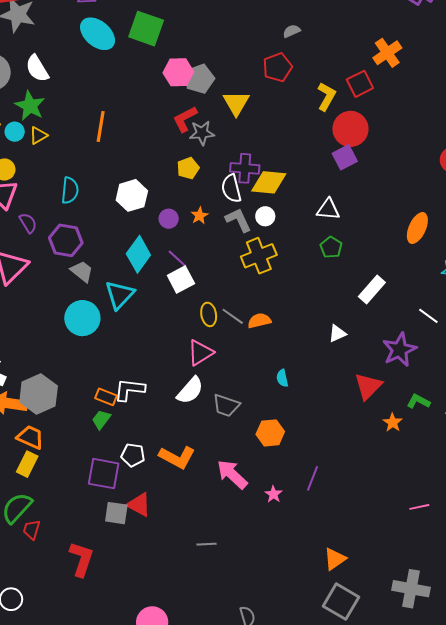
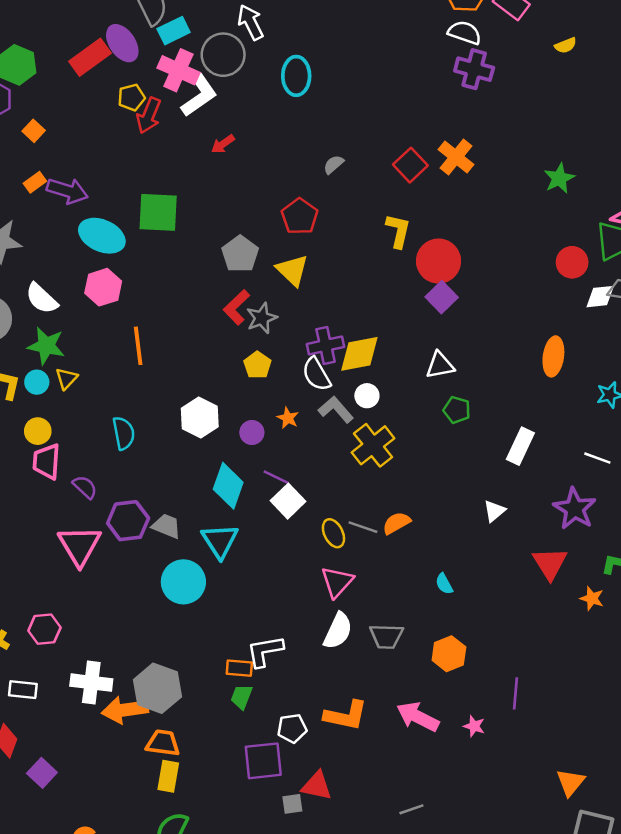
red pentagon: (277, 67) -> (300, 216), moved
pink hexagon: (178, 72) -> (103, 287), moved
red square: (360, 84) -> (410, 165), moved
purple hexagon: (66, 240) -> (128, 521), moved
gray square: (116, 513) -> (292, 804), size x0.7

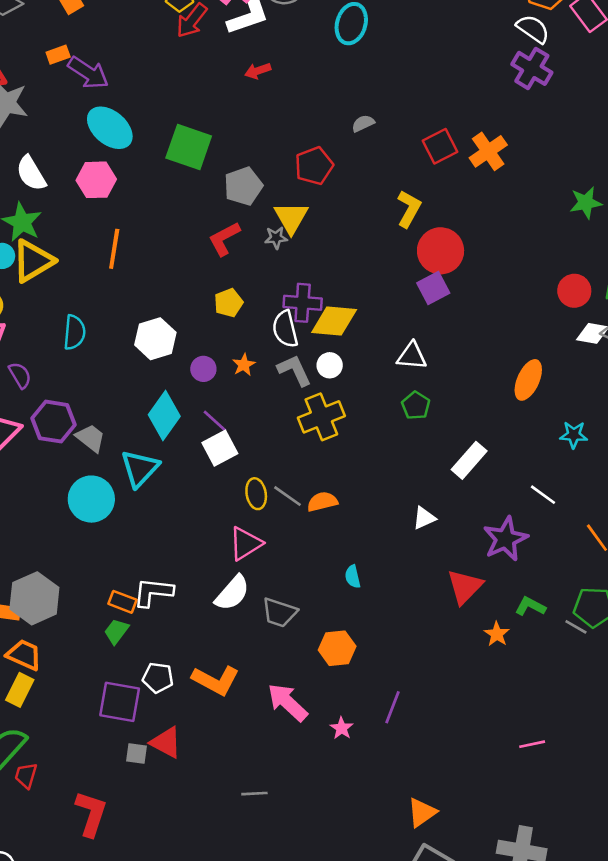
green square: (158, 212) -> (189, 147), moved
gray star: (262, 318) -> (276, 238), moved, size x0.7
yellow triangle: (67, 378) -> (33, 261), size x1.8

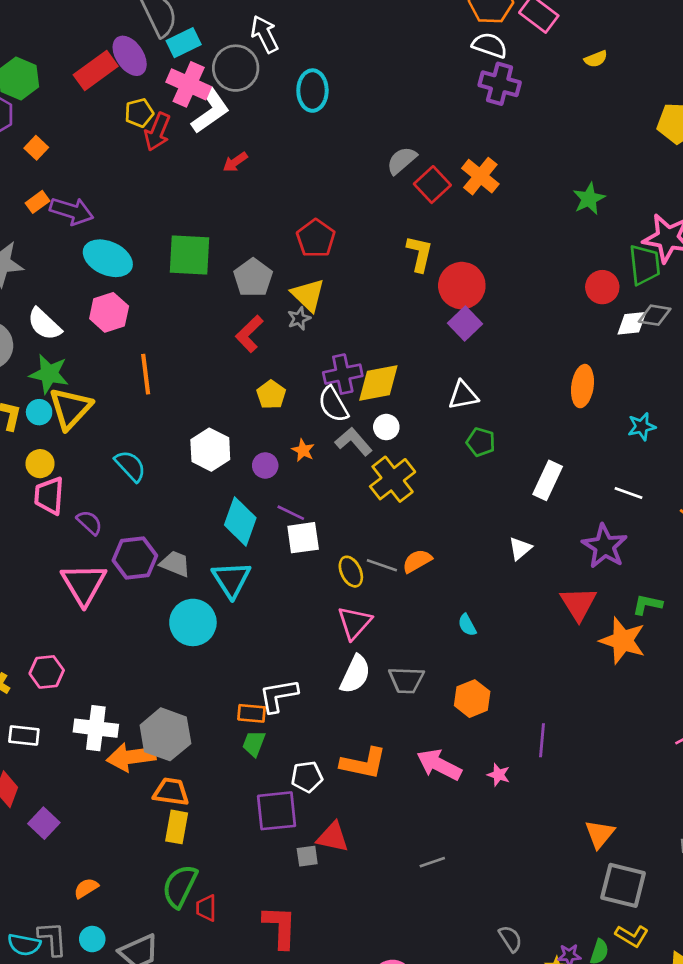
gray semicircle: (363, 123) -> (402, 160), moved, size x1.4
cyan semicircle: (74, 332) -> (130, 466), turned -32
white square: (220, 448) -> (303, 538), turned 36
orange star: (497, 634) -> (623, 641), size x1.8

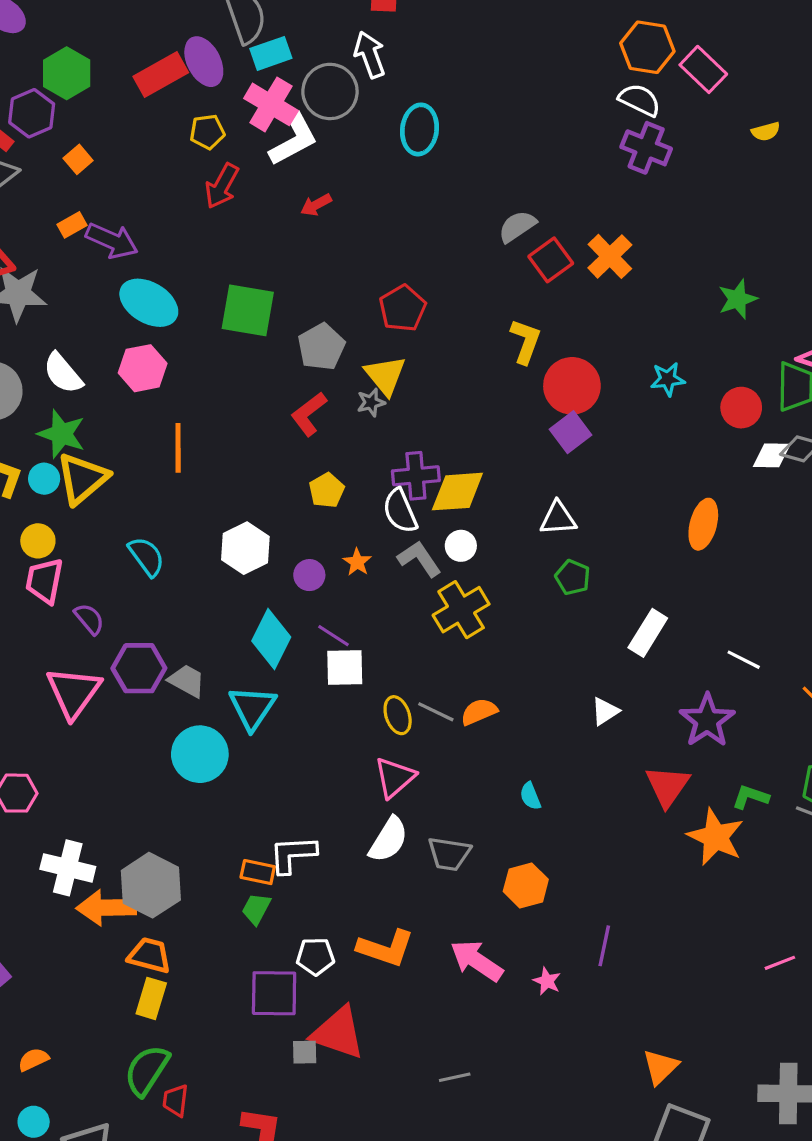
red arrow: (157, 132) -> (222, 186), moved
cyan star: (642, 427) -> (668, 379), moved
red triangle: (333, 837) -> (338, 1033), size x1.4

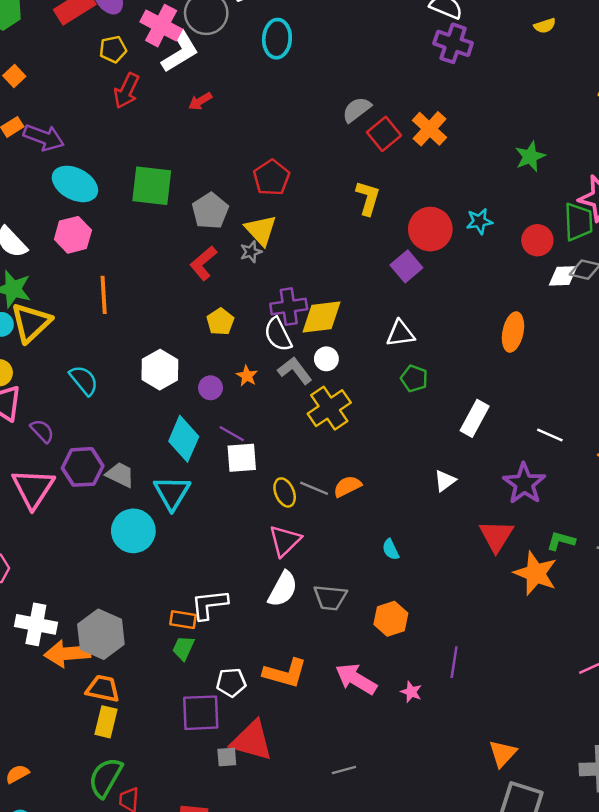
red circle: (572, 386) -> (430, 229), moved

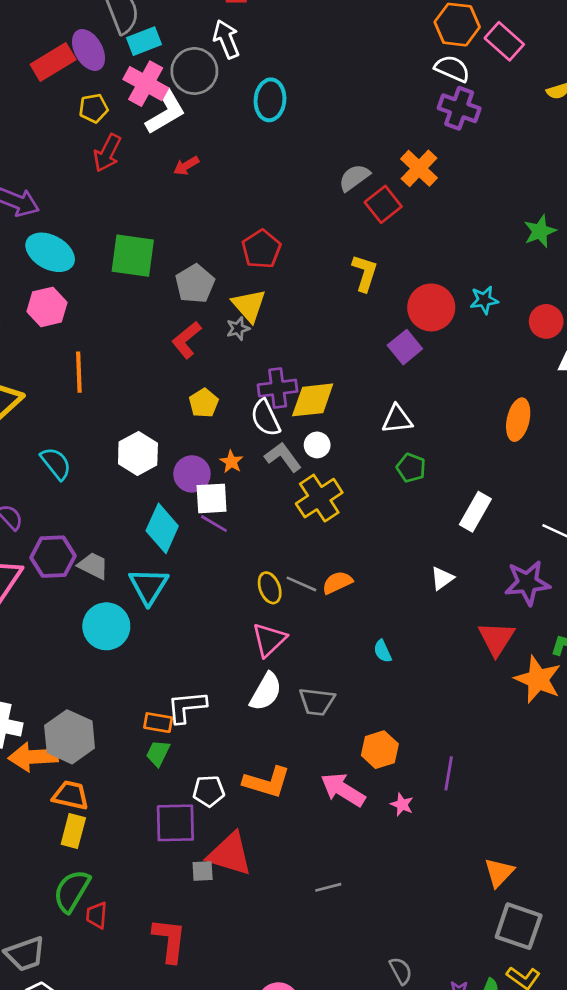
orange cross: (429, 129) -> (419, 168), moved
purple circle: (210, 388) -> (192, 474), size x1.4
white square: (242, 458) -> (212, 498), moved
purple star: (524, 484) -> (527, 583), turned 30
orange hexagon: (391, 619) -> (380, 750), moved

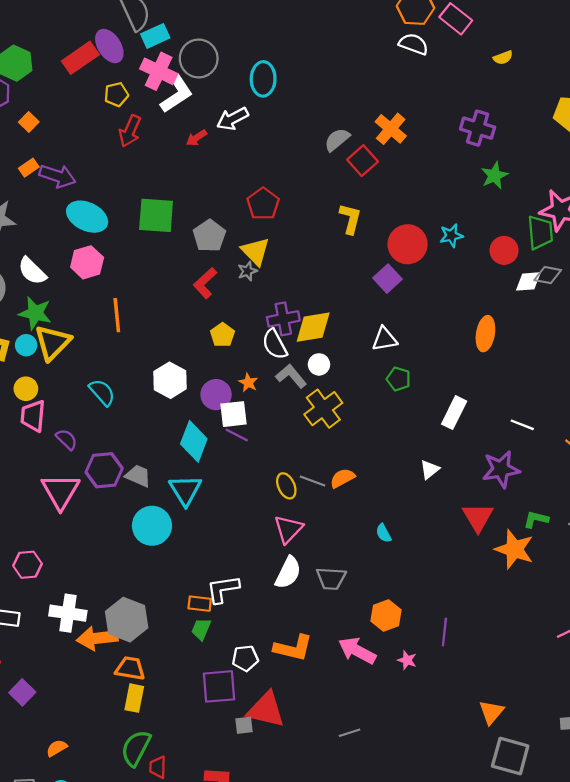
white arrow: (226, 39) -> (232, 119), moved, turned -92
purple cross: (459, 108) -> (478, 128), moved

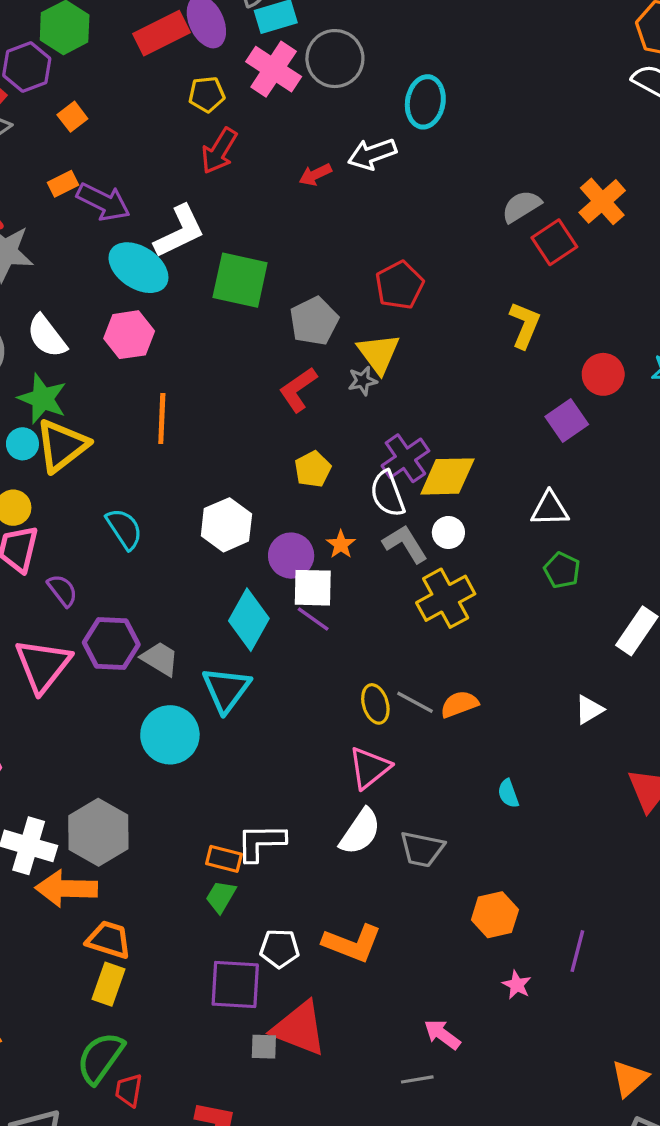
white L-shape: (177, 94) -> (180, 231), moved
red circle: (408, 244) -> (603, 374), size x0.7
purple cross: (283, 319) -> (405, 458), turned -32
gray hexagon: (127, 620) -> (98, 832), moved
pink arrow: (357, 651) -> (442, 1034), moved, size x0.7

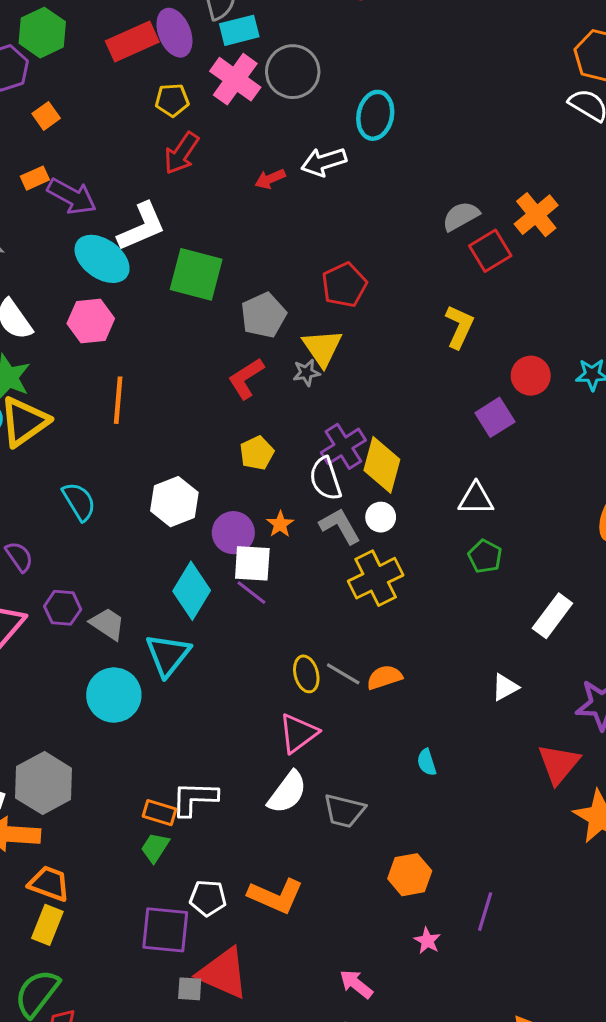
yellow diamond: (447, 476) -> (382, 465), turned -76
purple hexagon: (111, 643) -> (63, 608), size x0.7

